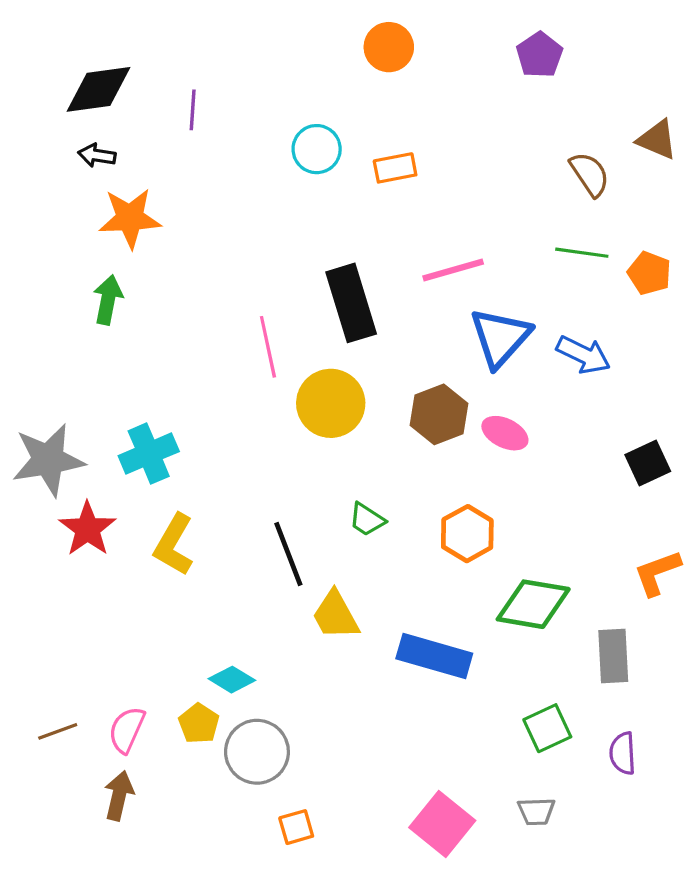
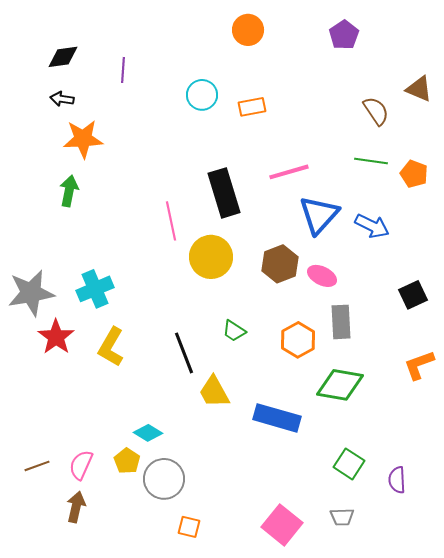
black diamond: (98, 89) -> (63, 57), size x0.7
gray rectangle: (613, 656) -> (341, 322), moved
green square: (547, 728) -> (349, 464), turned -32
orange square: (296, 827) -> (189, 527), turned 30

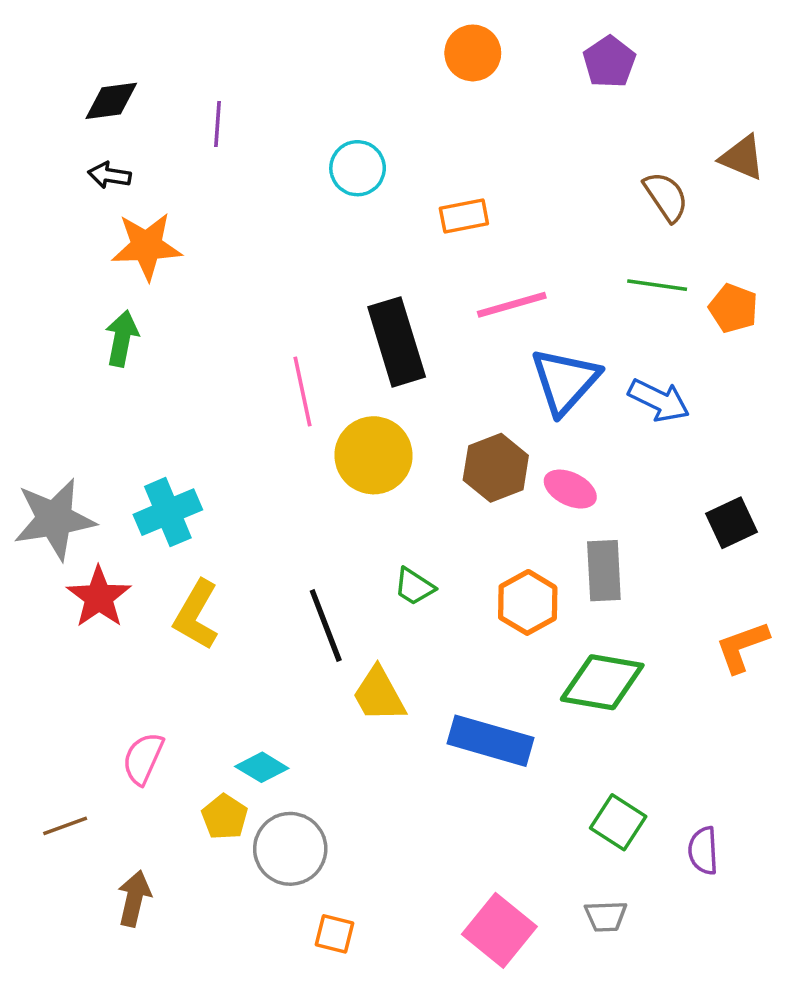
orange circle: (248, 30) -> (473, 53), moved
orange rectangle: (252, 107) -> (464, 216), moved
pink semicircle: (81, 465) -> (143, 758), moved

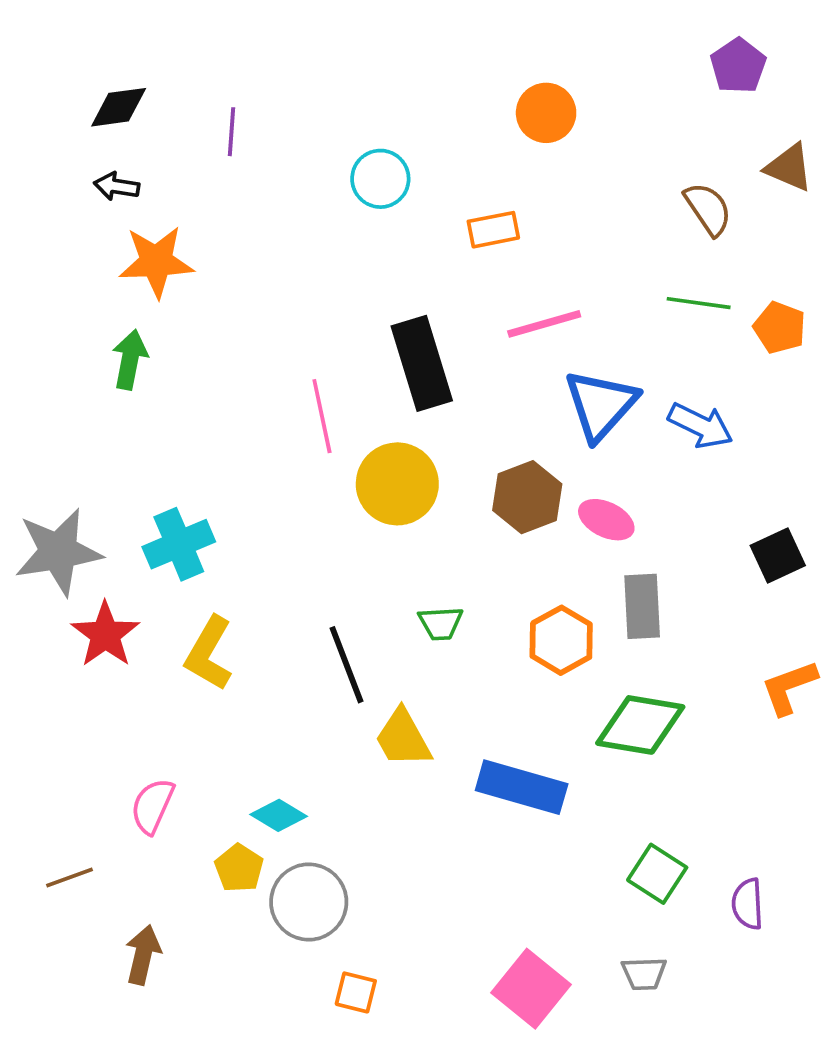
orange circle: (473, 53) -> (546, 113), moved
purple pentagon: (609, 62) -> (738, 66), moved
green trapezoid: (414, 587) -> (441, 623), turned -36

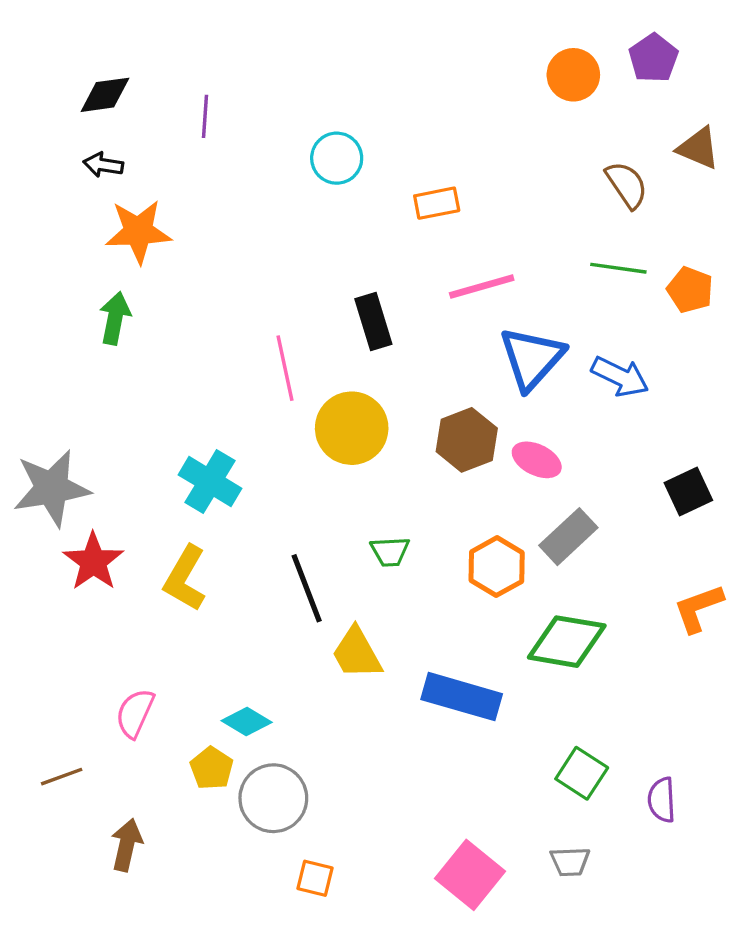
orange circle: (546, 113) -> (573, 75), moved
black rectangle: (422, 363) -> (373, 321), size x0.7
cyan cross: (179, 544) -> (210, 482), moved, turned -36
gray rectangle: (642, 606) -> (568, 537), turned 50

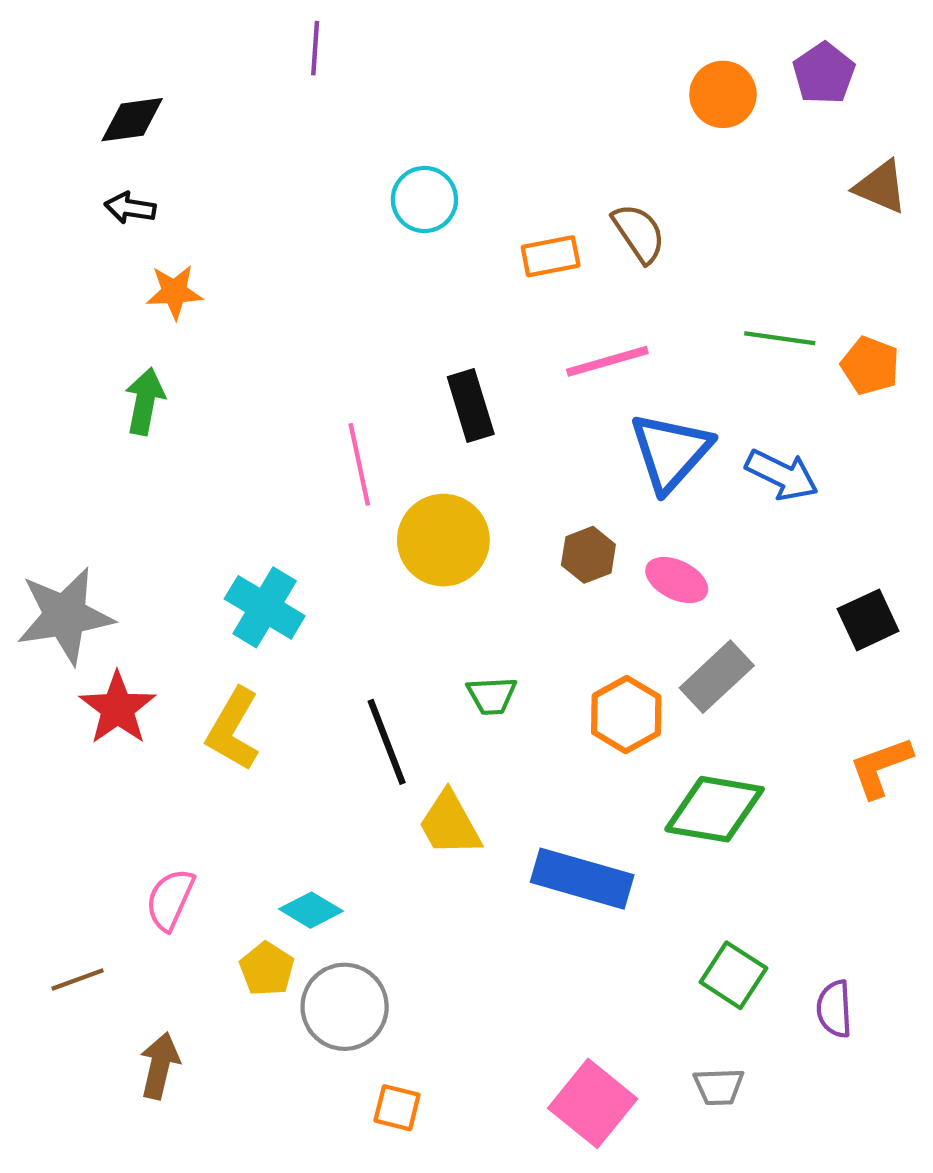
purple line: (205, 116) -> (315, 48), moved
brown semicircle: (627, 185) -> (639, 233), moved
orange star: (138, 231) -> (174, 292), size x0.7
brown hexagon: (467, 440) -> (588, 555), size x0.7

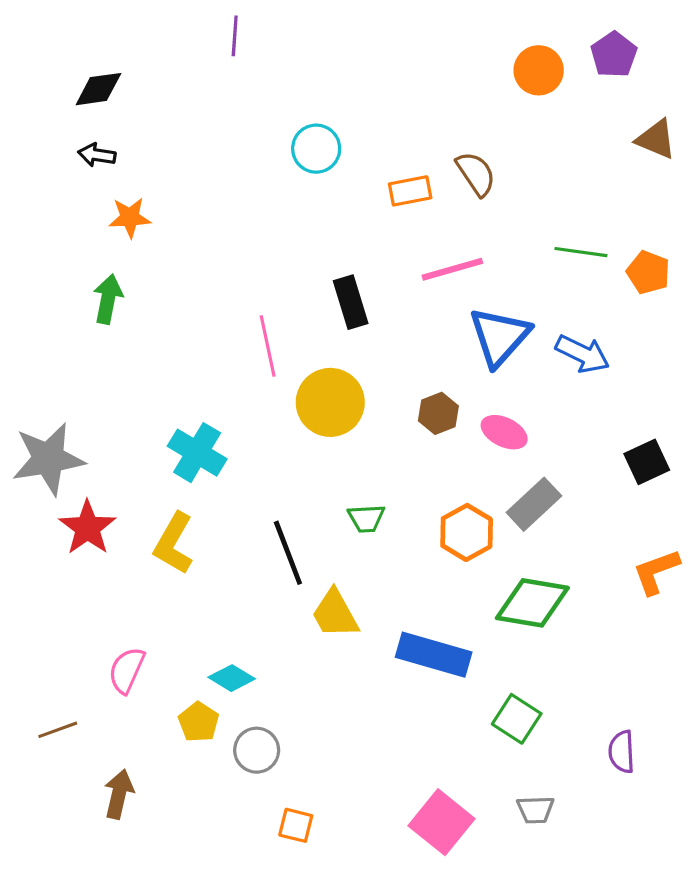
green square: (733, 975) -> (517, 719), moved
gray circle: (345, 1007) -> (257, 750), size x0.7

